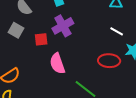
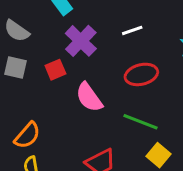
white line: (117, 31) -> (132, 30), moved, turned -32
red ellipse: (109, 61) -> (141, 74), moved

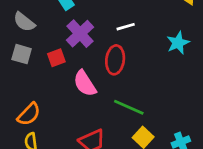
red ellipse: (141, 74) -> (115, 60), moved, turned -72

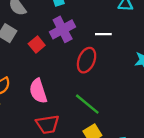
red square: (56, 58) -> (37, 45), turned -35
pink semicircle: (85, 83) -> (38, 91), moved

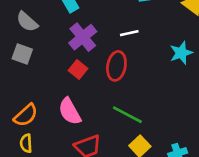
red square: (37, 45) -> (78, 69), moved

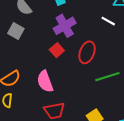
white line: (129, 33) -> (108, 21), moved, turned 32
green line: (127, 115) -> (107, 77), moved, turned -55

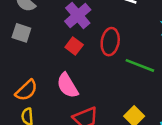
green line: (107, 77) -> (140, 65), turned 50

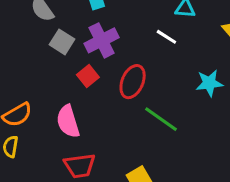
gray square: (21, 33) -> (62, 42), moved

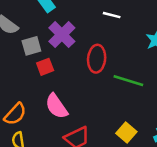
gray square: (62, 42) -> (31, 46), turned -30
red square: (88, 76) -> (45, 67), moved, turned 36

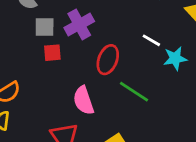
white line: (112, 15) -> (151, 40), moved
pink semicircle: (56, 106) -> (83, 100), moved

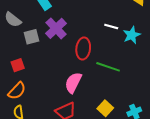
red square: (52, 53) -> (18, 65), moved
pink semicircle: (83, 100) -> (73, 83), turned 60

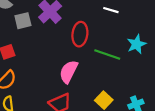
cyan star: (132, 35) -> (136, 44), moved

